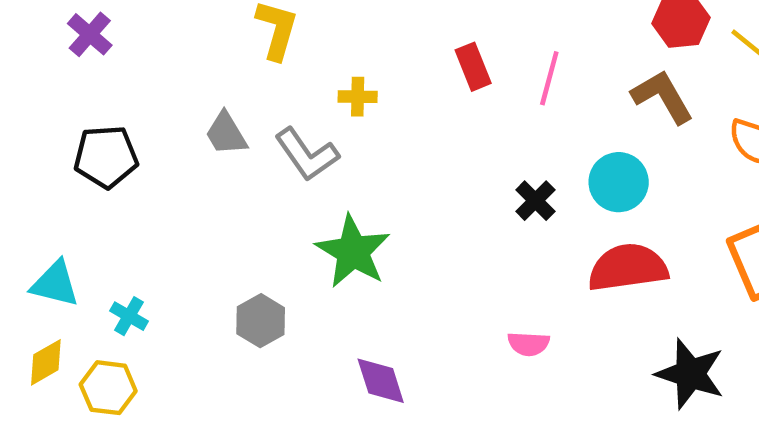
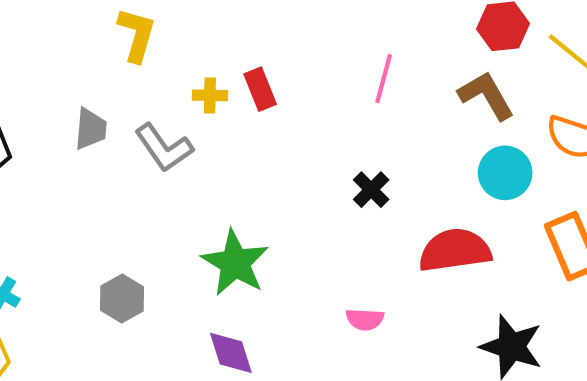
red rectangle: (473, 67) -> (260, 89), moved
gray trapezoid: (226, 134) -> (91, 129), turned -144
cyan circle: (619, 182) -> (505, 173), moved
green star: (353, 251) -> (235, 263), moved

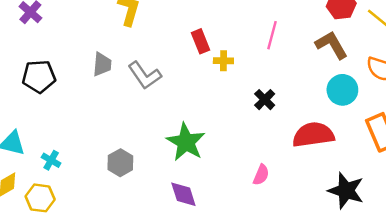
yellow cross: (210, 95) -> (223, 61), moved
pink semicircle: (365, 319) -> (261, 175), turned -70

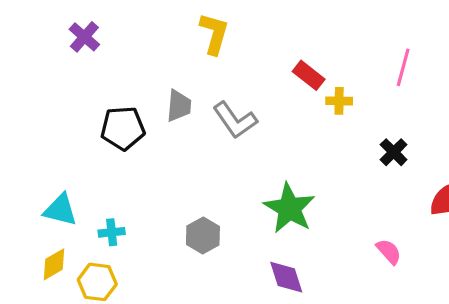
red rectangle: (200, 41) -> (309, 75), turned -30
black pentagon: (39, 77) -> (123, 128), moved
cyan cross: (51, 160) -> (112, 232), turned -36
pink semicircle: (261, 175) -> (389, 251), turned -65

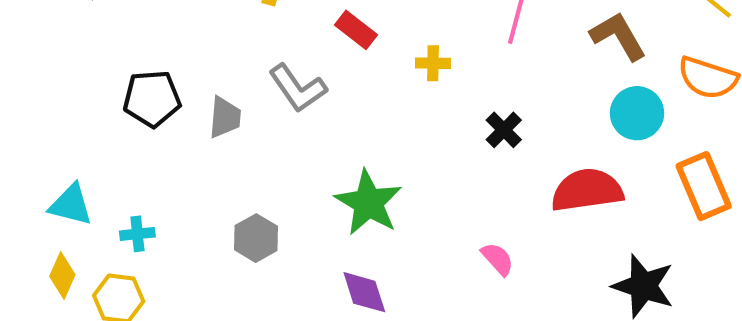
red rectangle: (309, 75) -> (356, 30), moved
gray trapezoid: (179, 106) -> (225, 117), moved
yellow diamond: (54, 264) -> (62, 276), turned -36

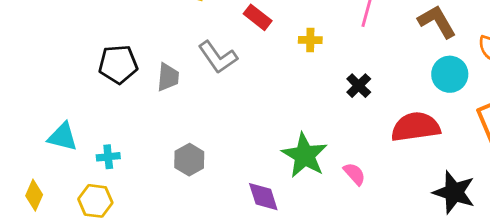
green star: (368, 203) -> (305, 155), moved
yellow diamond: (62, 276) -> (34, 195), moved

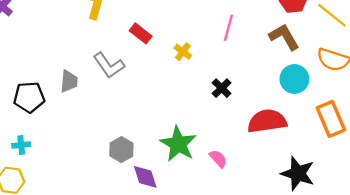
yellow cross: (310, 40) -> (183, 52), turned 36
black pentagon: (118, 64) -> (29, 97), moved
gray hexagon: (189, 160) -> (121, 150), moved

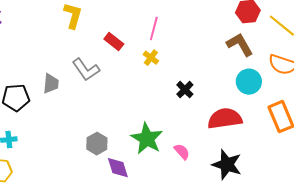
pink line: (228, 28) -> (154, 29), moved
black star: (298, 173) -> (227, 165), moved

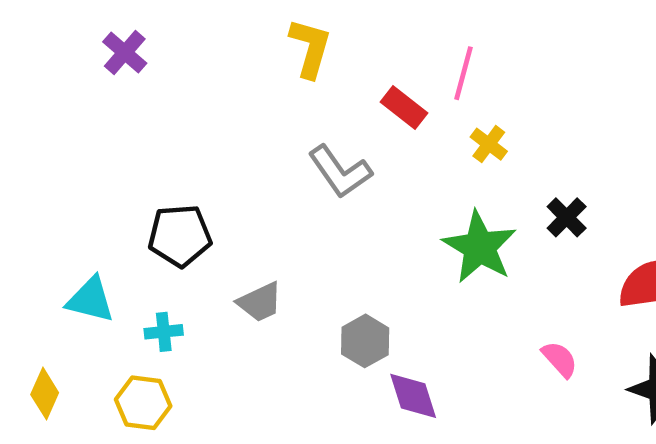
pink line: (154, 29) -> (464, 73), moved
gray trapezoid: (51, 84) -> (260, 302), moved, turned 60
green star: (147, 139) -> (480, 247), moved

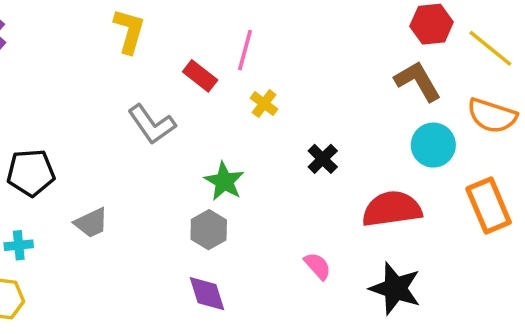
green star: (480, 247) -> (224, 181), moved, size x0.7
gray hexagon: (365, 341) -> (209, 230), moved

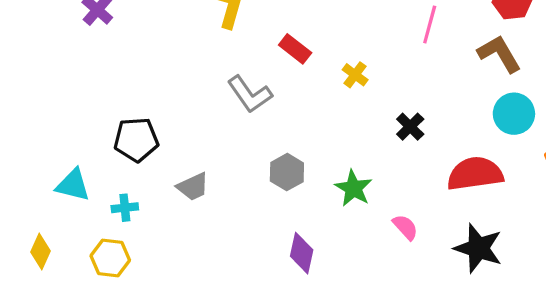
pink line: (245, 50) -> (430, 25), moved
green star: (224, 181) -> (353, 188), moved
gray hexagon: (209, 230) -> (287, 172), moved
purple diamond: (207, 294) -> (302, 253), turned 30

